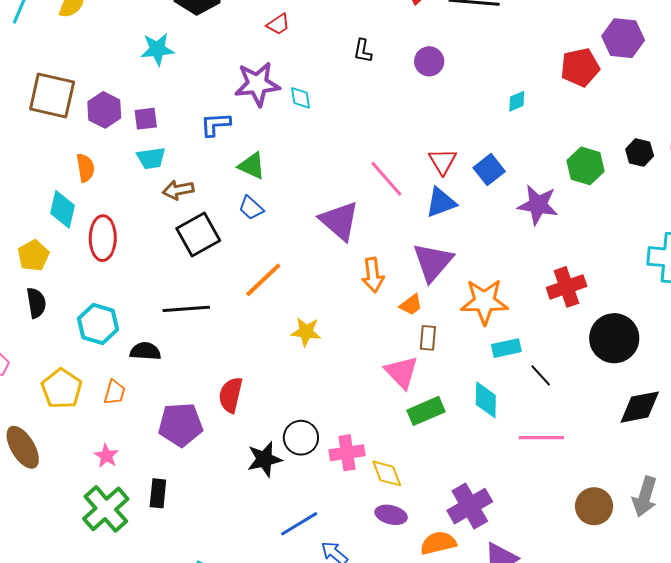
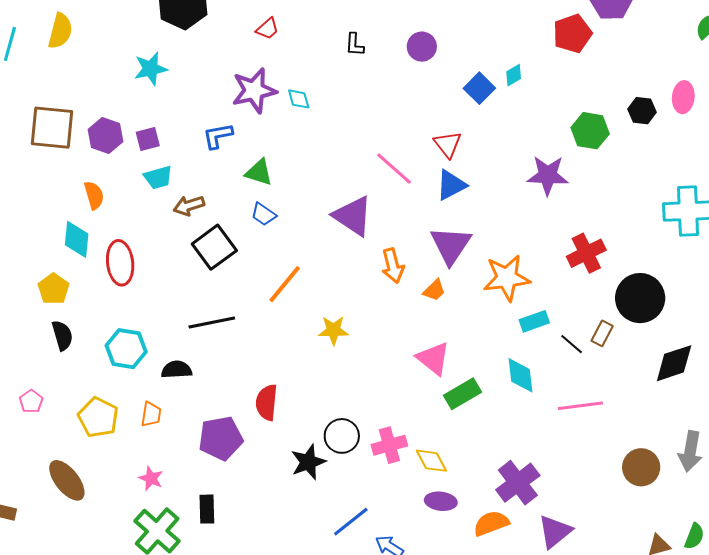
blue square: (489, 170) -> (479, 88), moved
brown rectangle: (428, 338) -> (602, 333), moved, turned 30

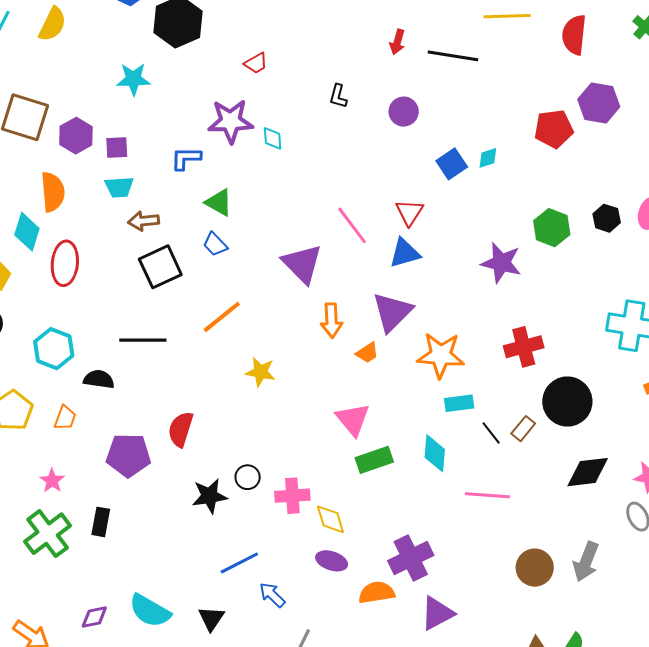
orange semicircle: (94, 195) -> (53, 192), size x1.4
black circle: (342, 436) -> (248, 477), size x0.7

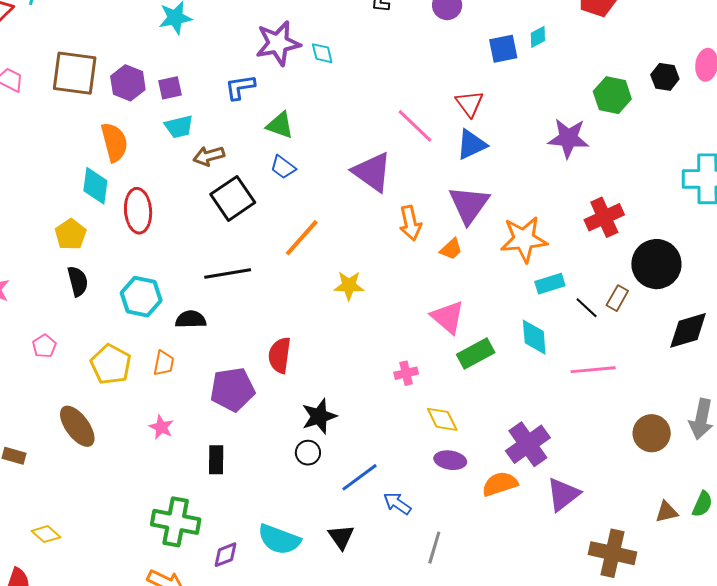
blue square: (452, 164) -> (503, 49), turned 32
black circle: (248, 477) -> (308, 453), moved
pink cross: (292, 496) -> (406, 373), moved, size x0.7
green cross: (48, 534) -> (176, 522), moved, turned -33

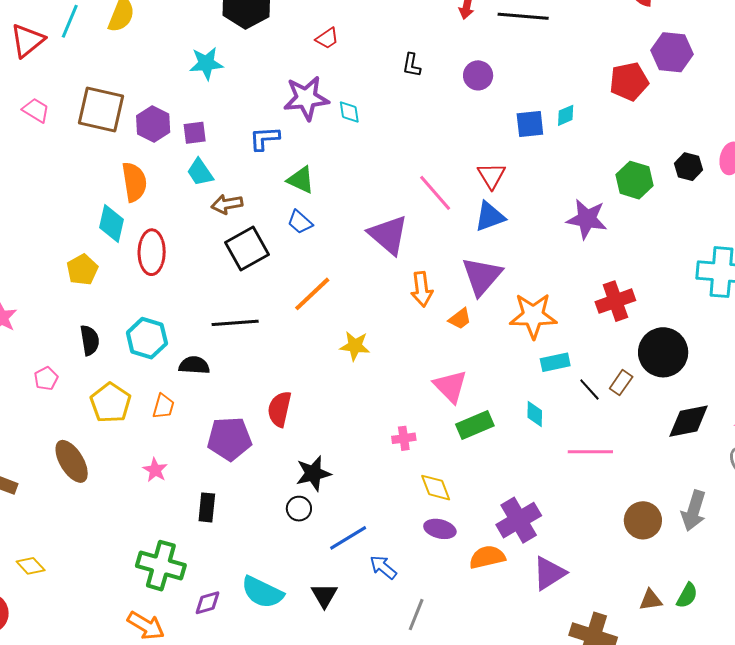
cyan trapezoid: (179, 127) -> (200, 172), turned 64
black semicircle: (78, 281) -> (90, 340), moved
cyan diamond: (534, 337) -> (535, 414), size x0.7

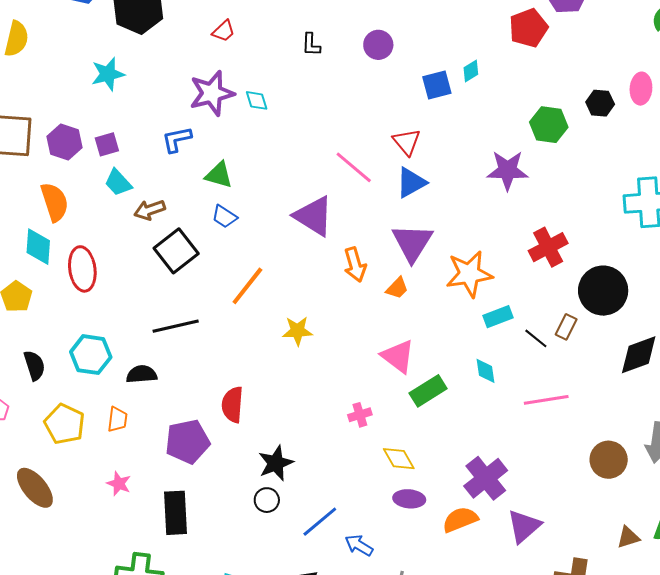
black rectangle: (207, 507) -> (176, 513), size x1.5

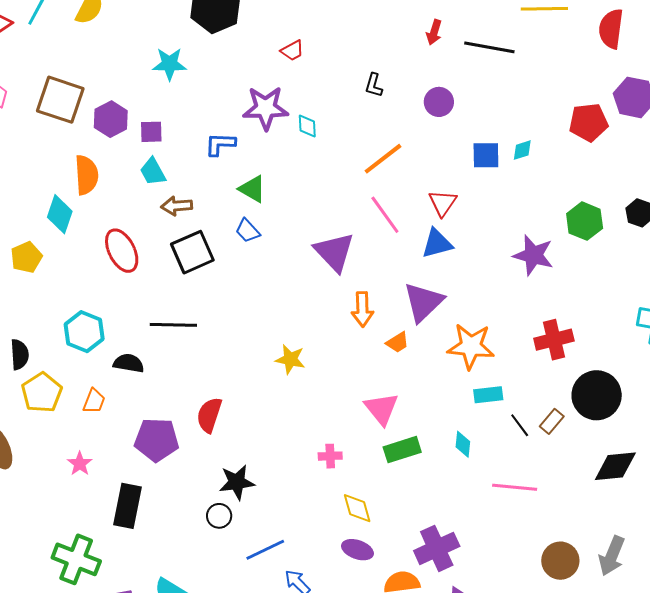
red ellipse: (82, 269) -> (122, 251), moved, turned -33
orange line: (247, 286) -> (383, 159), moved
black semicircle: (34, 365) -> (20, 354), moved

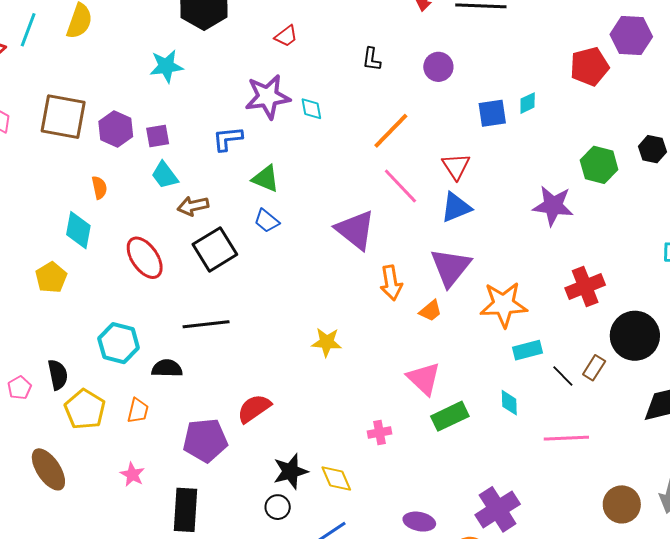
orange semicircle: (86, 175) -> (99, 188), size x0.6
red semicircle: (209, 415) -> (254, 408), turned 45
yellow diamond: (357, 508) -> (336, 478), moved

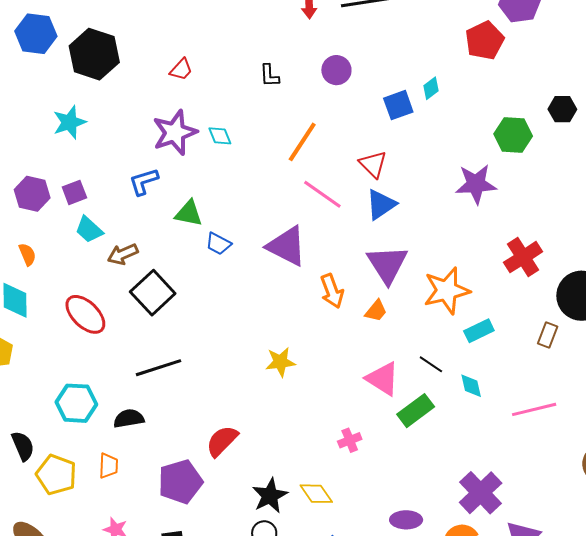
blue trapezoid: (267, 221) -> (218, 244), moved
black line: (563, 376) -> (431, 364), moved

